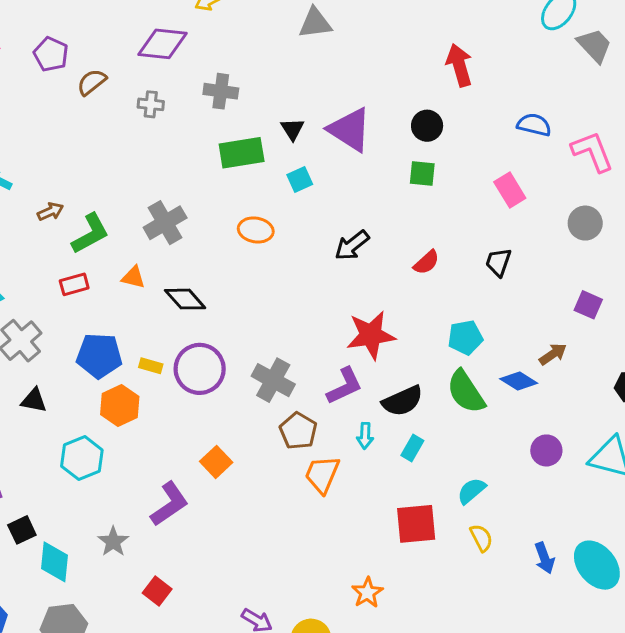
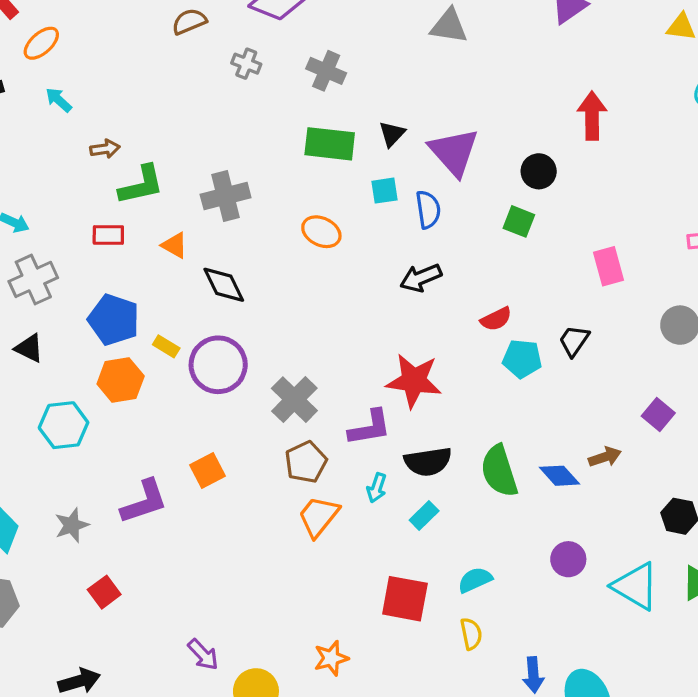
blue semicircle: (534, 125) -> (428, 210), moved, turned 52
cyan pentagon: (465, 337) -> (522, 359), moved

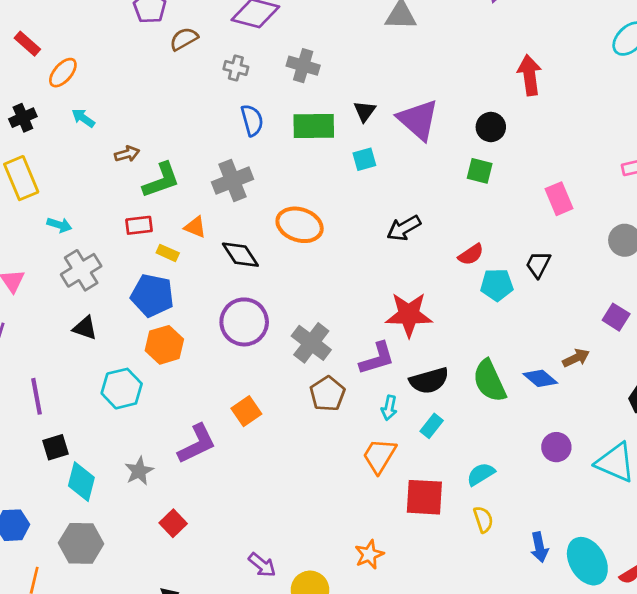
blue semicircle: (428, 210) -> (252, 120), moved
orange ellipse: (321, 232) -> (300, 225), moved, size x1.4
yellow rectangle: (166, 346) -> (168, 253), moved
orange trapezoid: (319, 516) -> (379, 456), moved

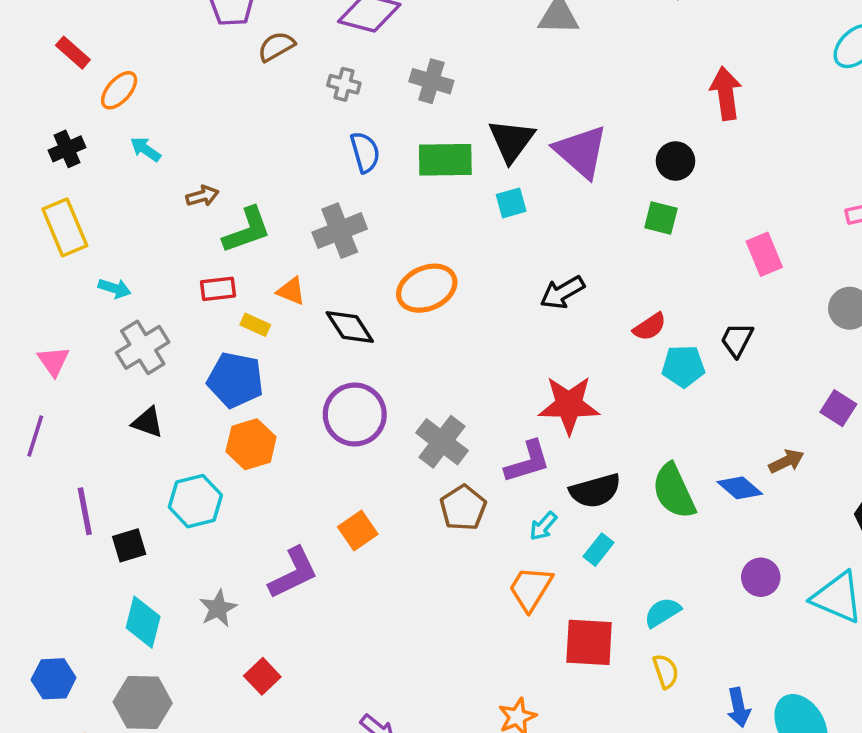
black triangle: (365, 111) -> (511, 141), size x1.6
orange ellipse: (300, 225) -> (427, 288), turned -42
cyan arrow: (389, 408) -> (543, 526), turned 30
black square: (55, 447) -> (129, 545), moved

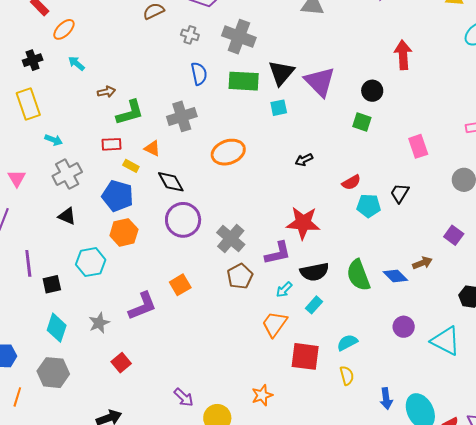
gray cross: (431, 81) -> (239, 37), size x1.4
black arrow: (562, 292) -> (304, 160), size x0.7
black diamond: (350, 327) -> (171, 182), moved

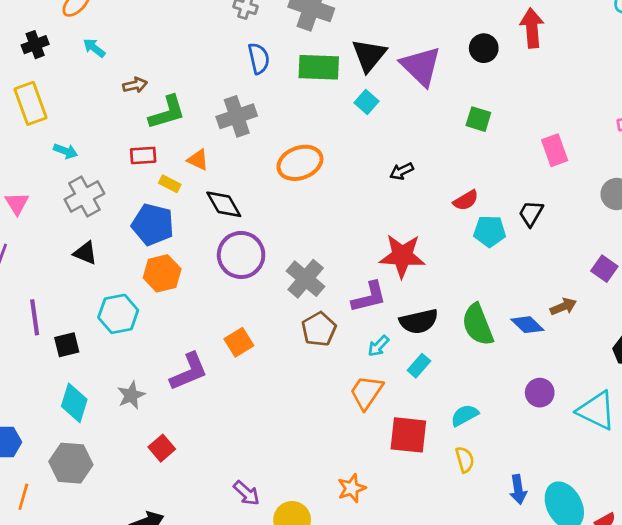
black circle: (372, 91) -> (484, 48), moved
cyan square: (279, 108) -> (367, 102), turned -36

